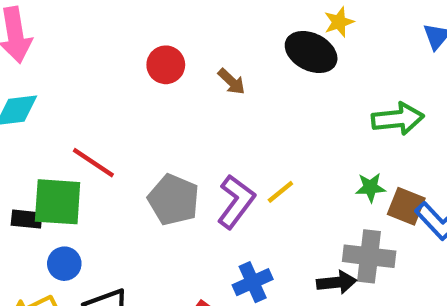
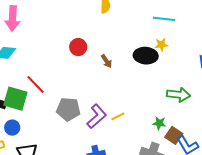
black ellipse: (311, 52) -> (146, 56), turned -35
gray pentagon: (174, 200) -> (68, 109), turned -30

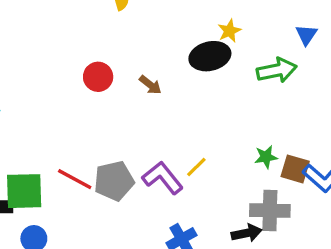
red line: (36, 84) -> (75, 179), moved
green arrow: (178, 95) -> (277, 70), moved
purple L-shape: (97, 116) -> (163, 178), turned -70

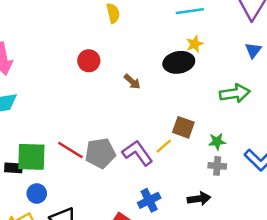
green arrow: (277, 70) -> (235, 93), moved
red circle: (98, 77) -> (89, 61), moved
brown square: (295, 169) -> (183, 127), moved
gray cross: (270, 211) -> (217, 166), moved, size x0.6

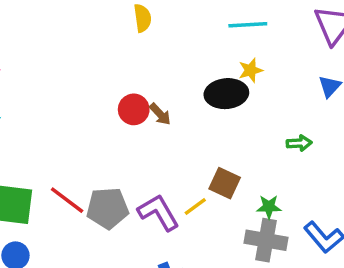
red circle: (89, 61) -> (134, 109), moved
green arrow: (235, 93) -> (299, 143), size x0.6
gray cross: (217, 166) -> (266, 240), size x1.6

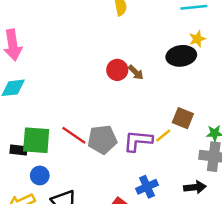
purple L-shape: (158, 212) -> (138, 141), turned -52

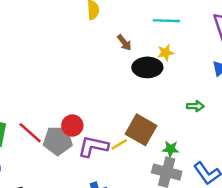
red circle: (117, 70) -> (72, 125), moved
brown arrow: (136, 72) -> (124, 43), moved
brown square: (183, 118) -> (141, 130), size x1.4

